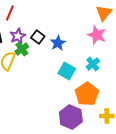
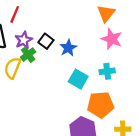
orange triangle: (104, 13) -> (106, 13), moved
cyan cross: (93, 64) -> (107, 71), turned 32
orange pentagon: (87, 94) -> (101, 105), turned 30

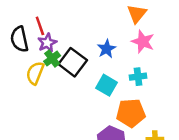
red line: (15, 14) -> (40, 26), moved, turned -42
black square: (46, 41) -> (73, 62), moved, size x1.6
blue star: (68, 48) -> (107, 49), moved

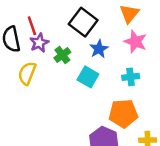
green cross: (52, 59) -> (62, 55), moved
black square: (73, 62) -> (83, 22), moved
cyan square: (107, 85) -> (88, 77), moved

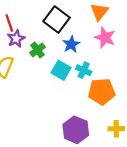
cyan cross: (131, 77) -> (84, 70), moved, turned 32
orange pentagon: (123, 113) -> (102, 92), moved

